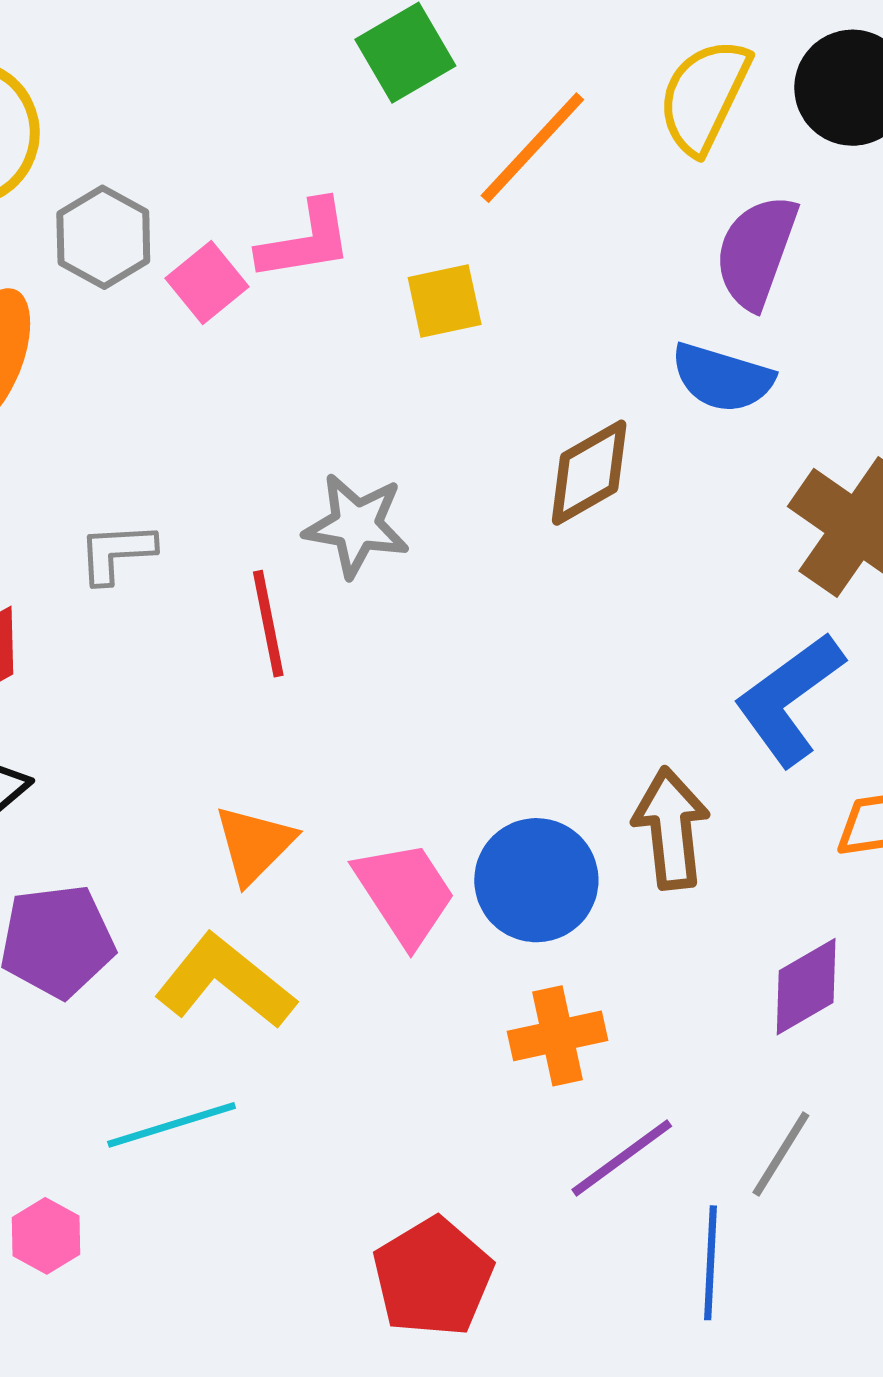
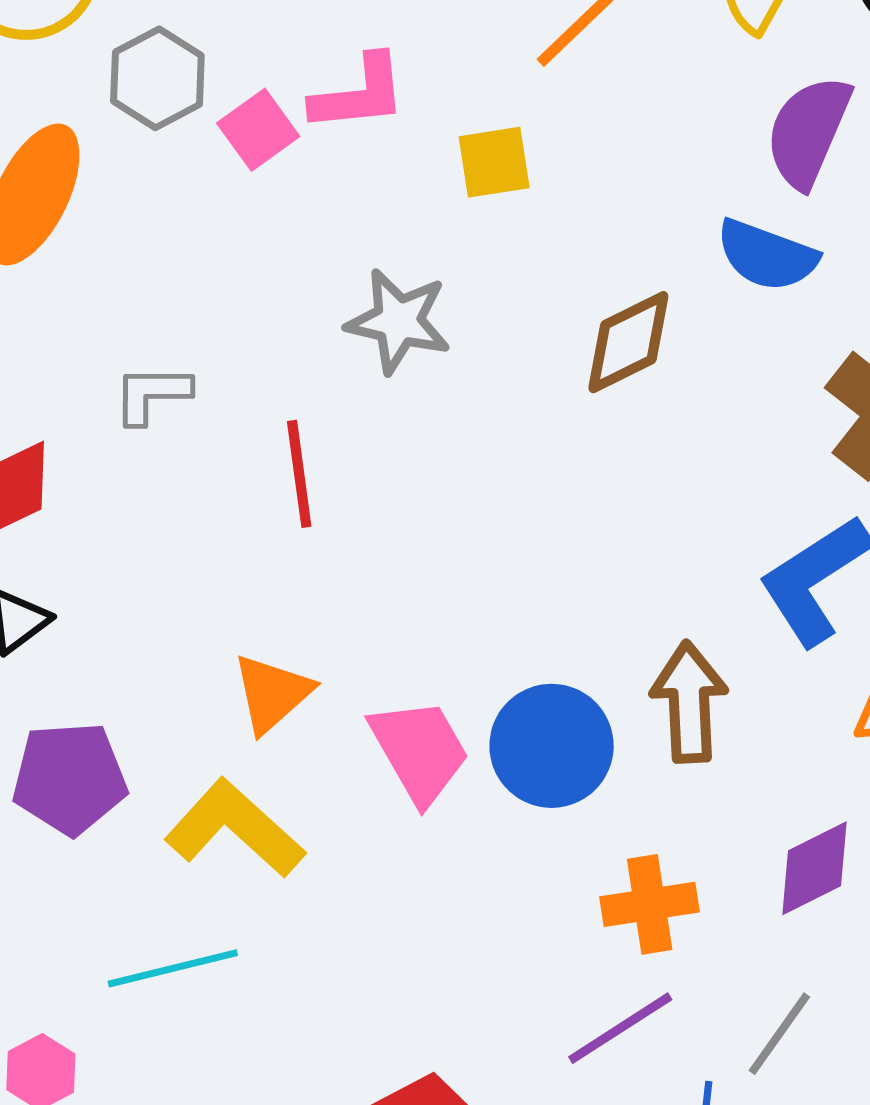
gray star: (356, 525) -> (398, 321), moved
orange cross: (558, 1036) -> (650, 904), moved

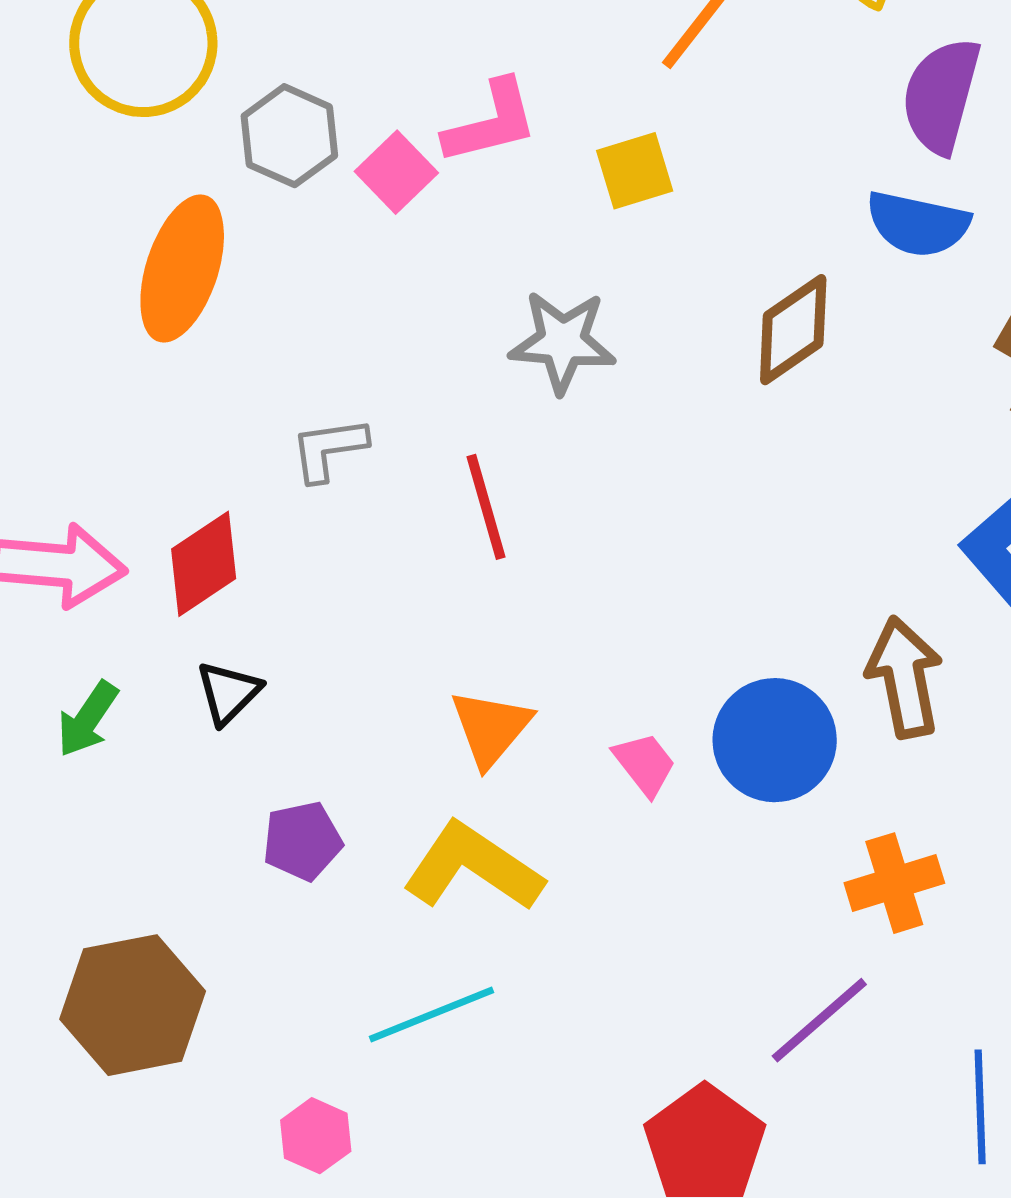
pink trapezoid: (420, 751) -> (645, 764), size x0.6
purple pentagon: (70, 778) -> (302, 841), size x0.7
purple line: (620, 1028) -> (819, 1020), moved

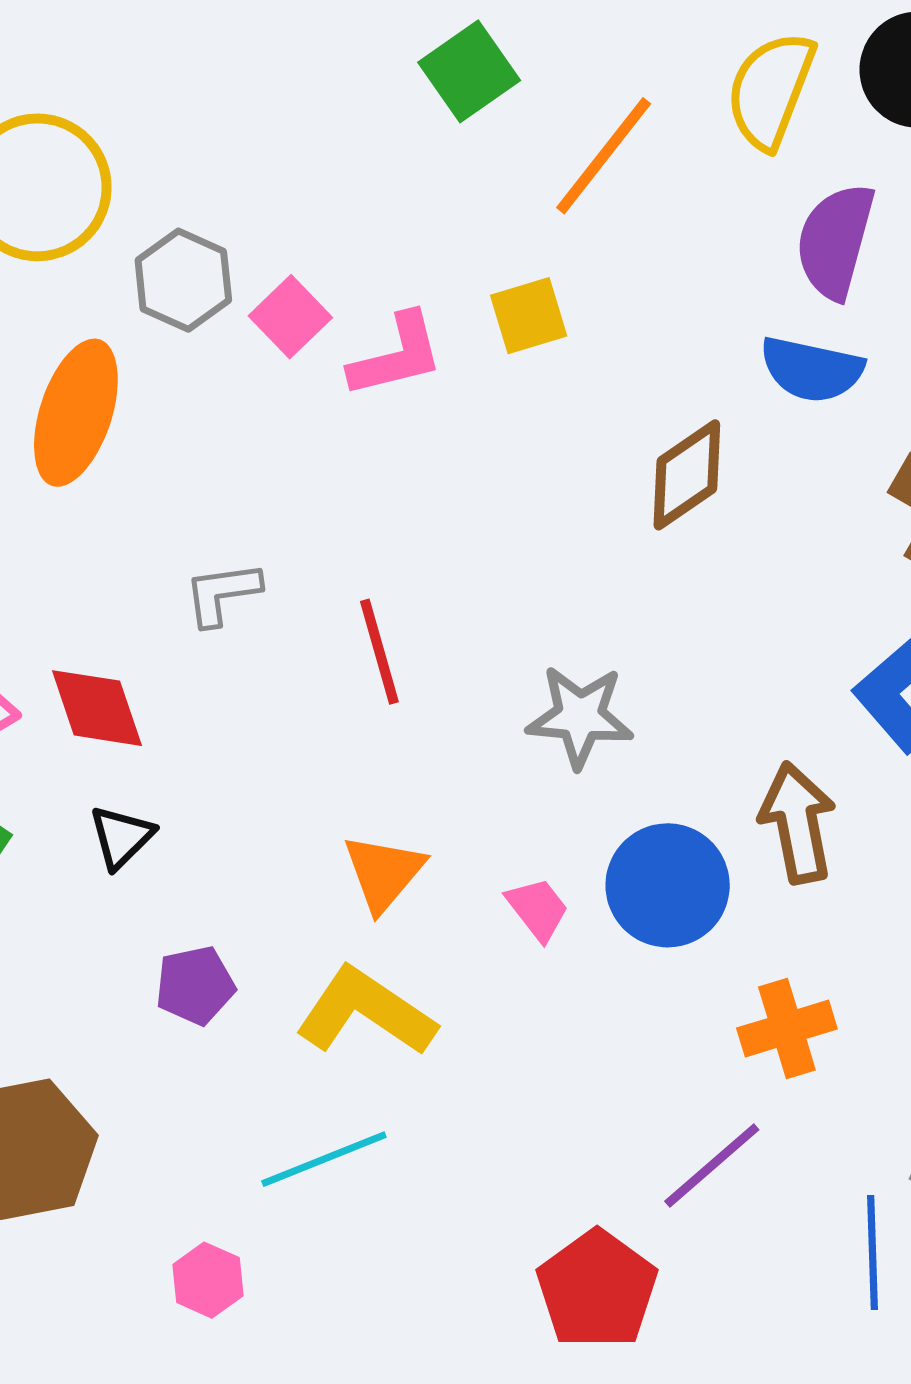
pink L-shape: (491, 122) -> (396, 355), moved
gray star: (562, 342) -> (580, 717), moved
red diamond: (204, 564) -> (97, 708), turned -75

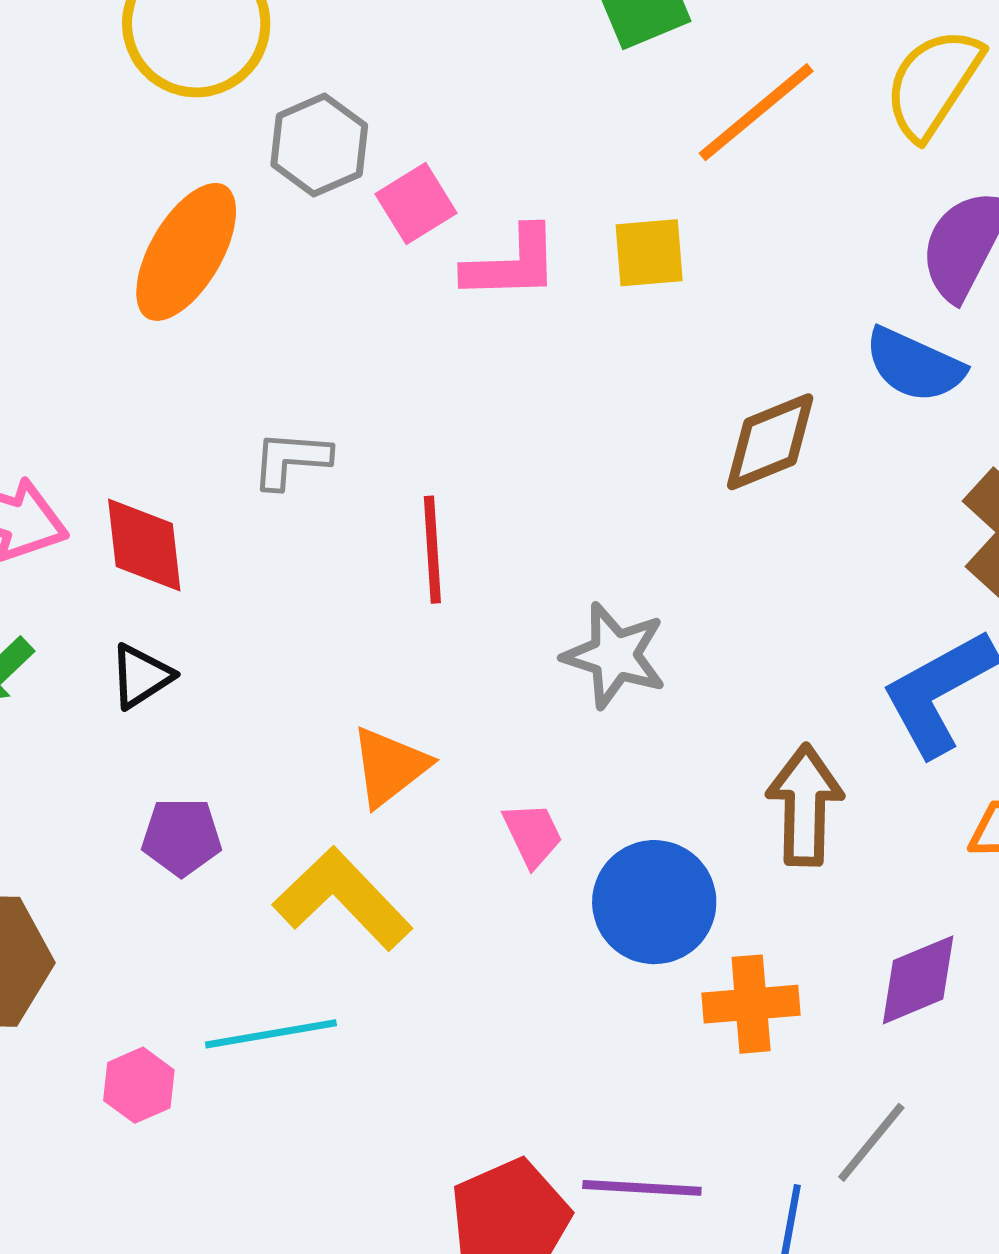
blue circle: (668, 885) -> (654, 902), moved
purple line: (712, 1165) -> (642, 1188), moved, turned 32
pink hexagon: (208, 1280) -> (139, 1085), moved

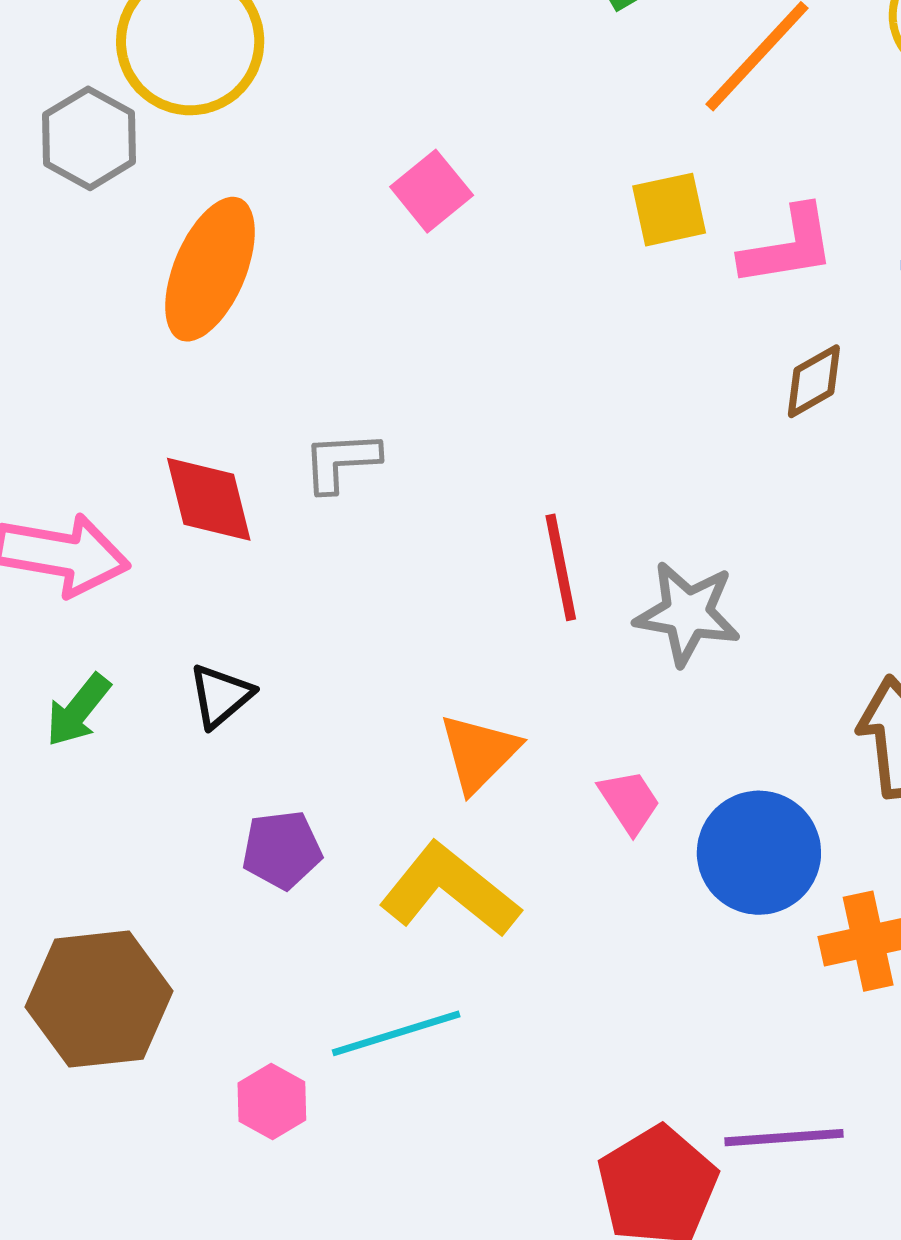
gray hexagon: (319, 145) -> (89, 138), moved
pink L-shape: (512, 264) -> (788, 246), moved
brown diamond: (770, 442) -> (814, 381), size x0.7
red diamond: (144, 545) -> (209, 499), moved
red line: (432, 550) -> (561, 567), moved

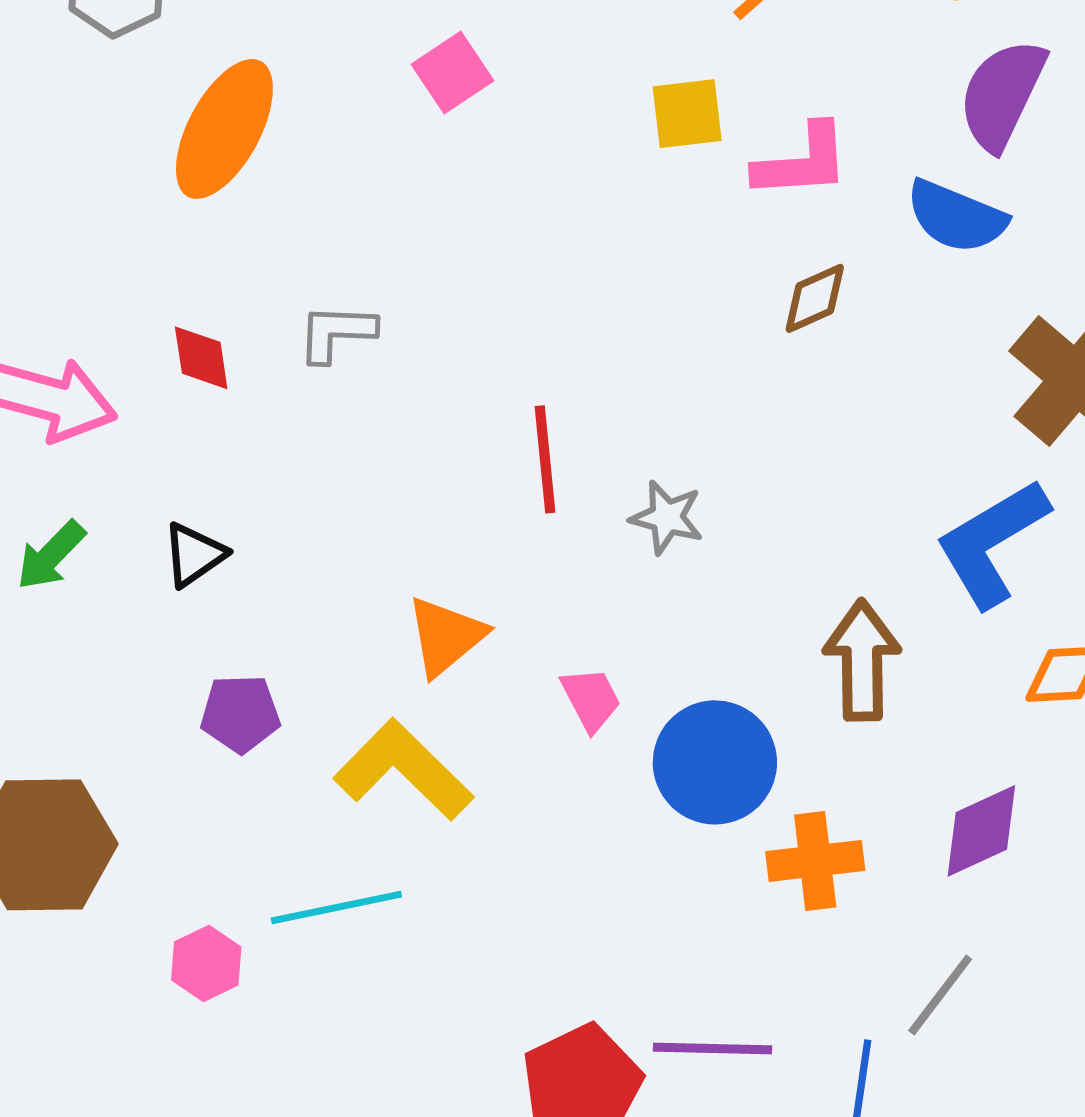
red diamond: (209, 499) -> (201, 358), size x0.7
gray star: (687, 613) -> (667, 517), size x0.7

